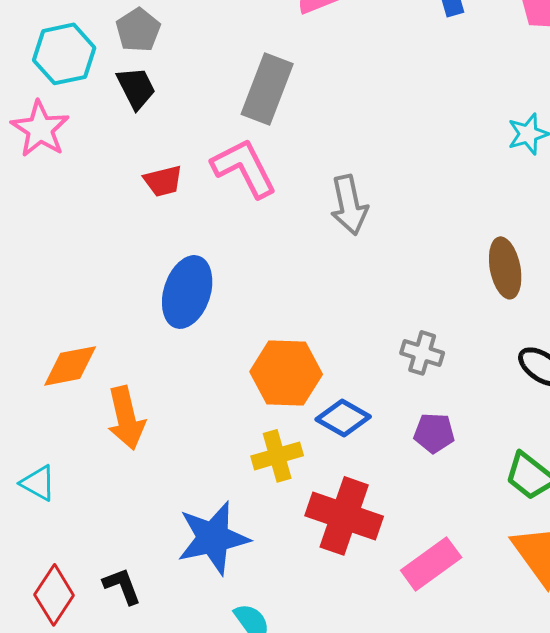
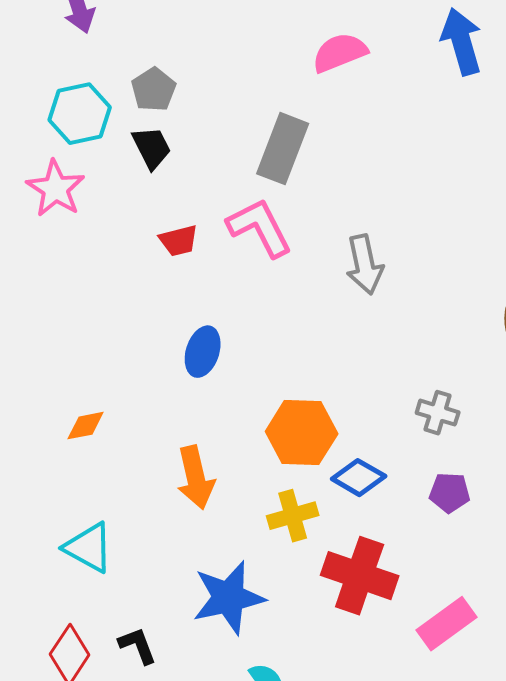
blue ellipse: (187, 292) -> (203, 352), size x0.7
orange diamond: (70, 366) -> (86, 426), size x0.7
orange arrow: (126, 418) -> (196, 478), moved
cyan triangle: (38, 483) -> (89, 548), moved, size x1.4

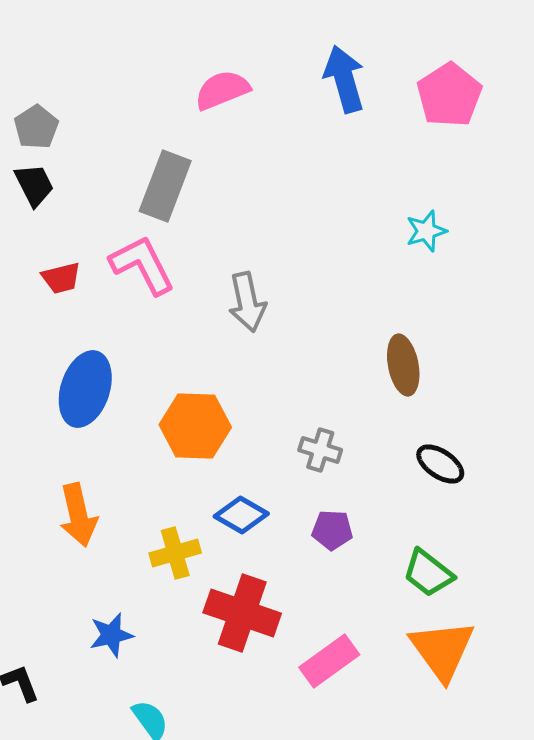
blue ellipse: (203, 352) -> (85, 389), size x1.5
orange hexagon: (302, 433) -> (195, 426), moved
blue star: (229, 598) -> (111, 635), size x0.6

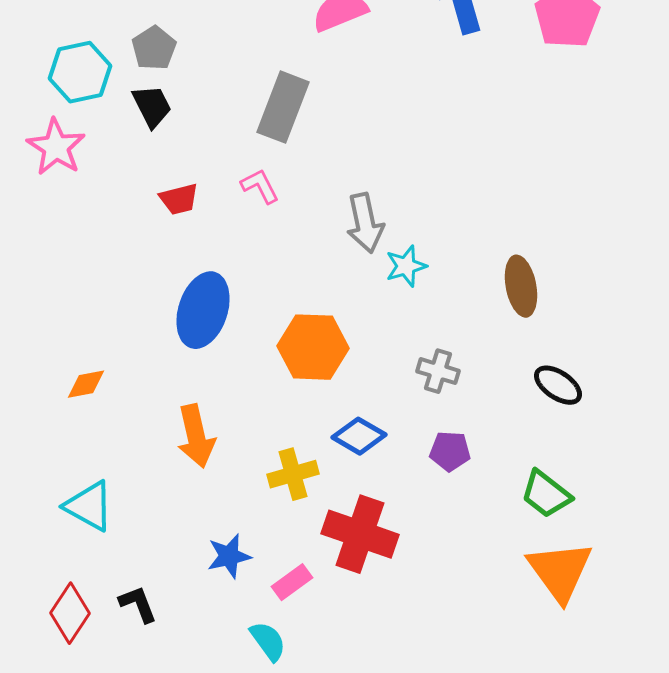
cyan star: (426, 231) -> (406, 266), moved
pink L-shape: (142, 265) -> (260, 186), size x0.6
pink rectangle: (329, 661) -> (292, 582), moved, size x0.7

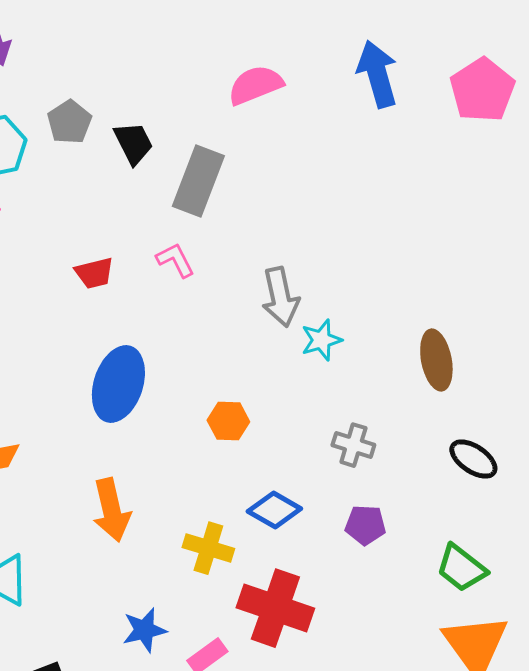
black trapezoid: (152, 106) -> (133, 143), moved
orange hexagon: (313, 347) -> (228, 421), size x0.6
yellow cross: (293, 474) -> (208, 548), turned 33

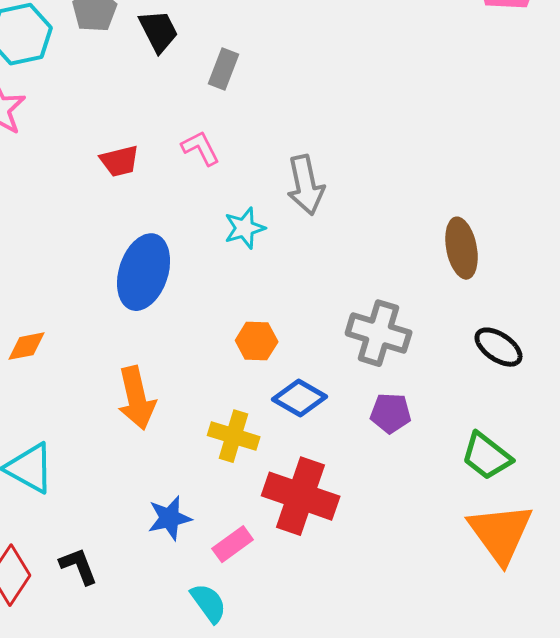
gray rectangle: (198, 181) -> (224, 69), size x0.6
cyan star: (321, 340) -> (245, 228), moved
orange hexagon: (228, 421) -> (257, 341), moved
gray cross: (353, 445) -> (379, 333), size x1.5

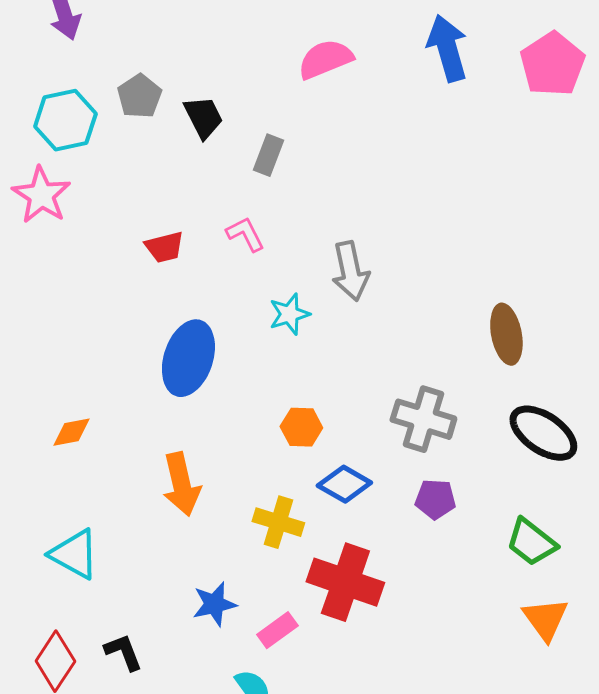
black ellipse: (499, 347) -> (543, 433), size x1.4
orange triangle: (501, 533) -> (545, 619), size x0.7

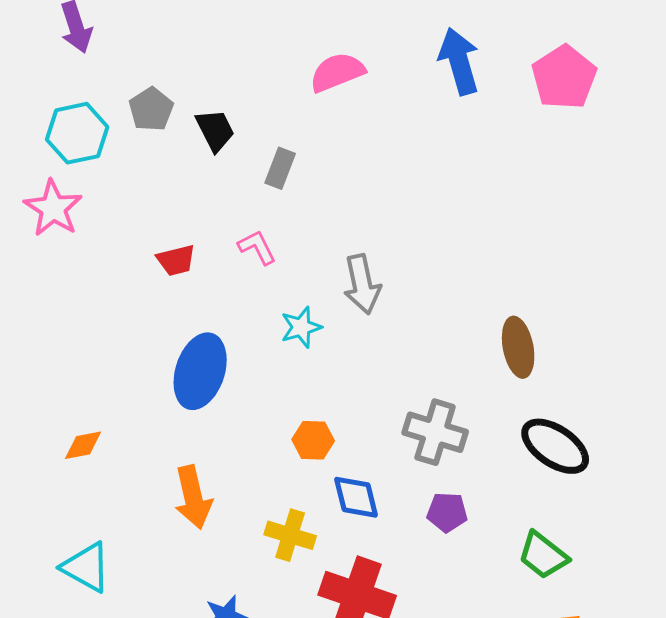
blue diamond: (344, 484) -> (356, 497), turned 46

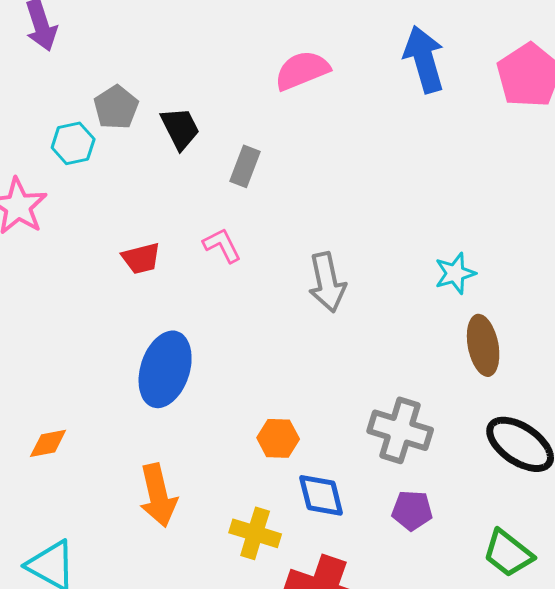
cyan hexagon: (77, 133) -> (73, 143), moved, size x0.7
cyan star: (301, 327) -> (455, 273), moved

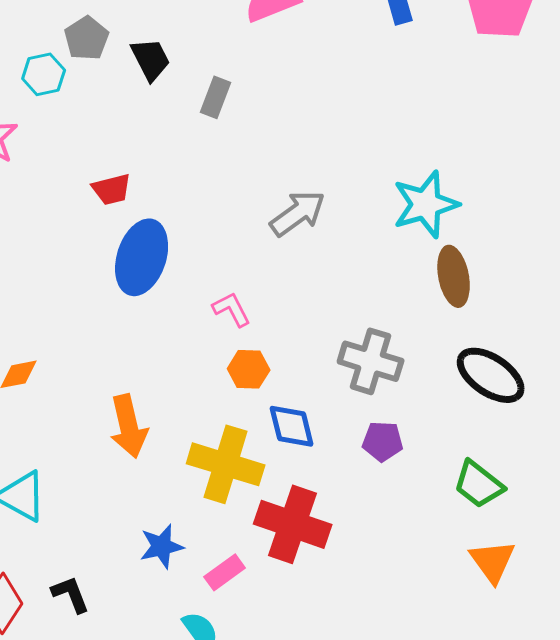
pink L-shape: (222, 245) -> (232, 309), moved
cyan star: (455, 273) -> (426, 204), size x1.6
gray arrow: (327, 282) -> (298, 213), turned -114
blue ellipse: (165, 369) -> (142, 257), moved
yellow cross: (255, 533) -> (226, 464), size x1.5

